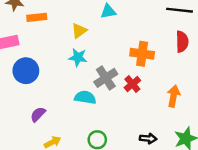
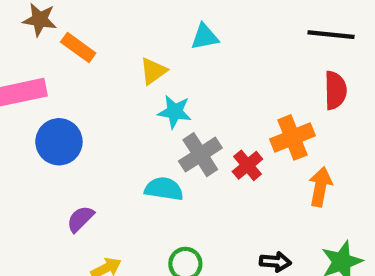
orange rectangle: (37, 17) -> (78, 47), turned 42
orange cross: (142, 54) -> (292, 137), moved, turned -30
cyan star: (78, 57) -> (175, 112), moved

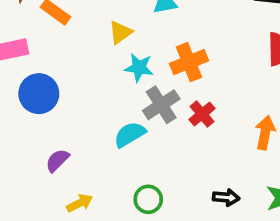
orange cross: (292, 137) -> (189, 62), moved
cyan semicircle: (164, 189) -> (130, 134), turned -40

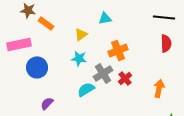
cyan star: (139, 68) -> (79, 58), moved

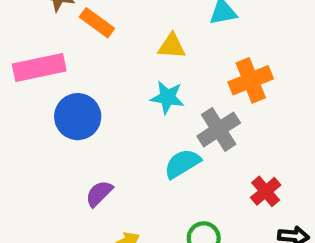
yellow triangle: (81, 34) -> (172, 46), turned 40
red cross: (125, 78) -> (266, 191), moved

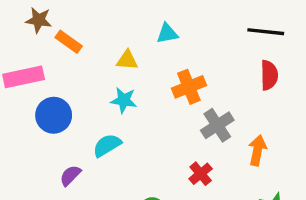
gray cross: (219, 129) -> (217, 125), moved
cyan semicircle: (182, 164) -> (107, 145), moved

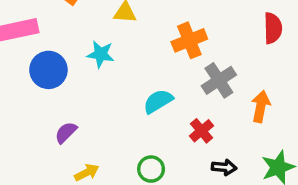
cyan star: (124, 100) -> (101, 54), moved
cyan semicircle: (107, 145) -> (158, 101), moved

